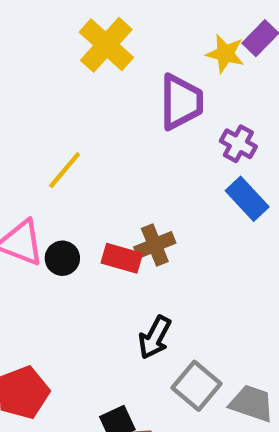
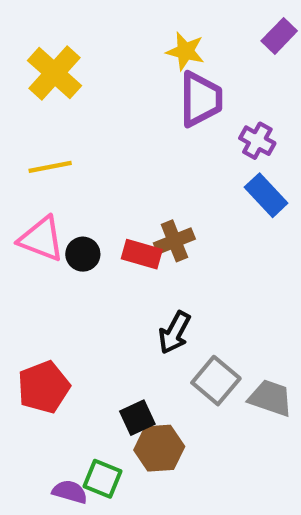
yellow cross: (106, 45) -> (55, 73), moved
yellow star: (225, 54) -> (185, 51), moved
yellow line: (65, 170) -> (50, 167), moved, turned 39

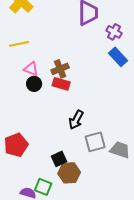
pink triangle: (41, 239) -> (31, 69), moved, size x0.7
brown cross: (174, 241) -> (60, 69), moved
gray square: (216, 381) -> (95, 142), turned 35

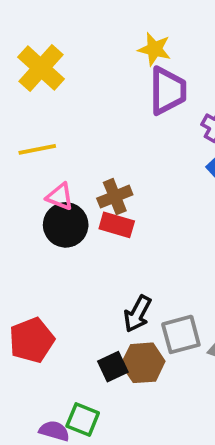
black circle: (34, 84) -> (66, 225), size x1.5
black arrow: (76, 120) -> (137, 314), moved
brown hexagon: (69, 173) -> (143, 363), moved

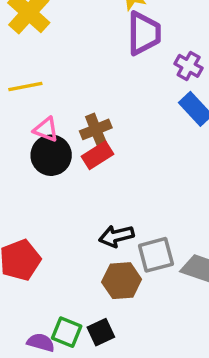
red rectangle: (117, 225) -> (97, 155), turned -48
black arrow: (137, 314) -> (116, 236), turned 48
black square: (113, 367) -> (101, 332), moved

